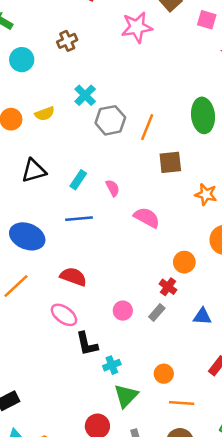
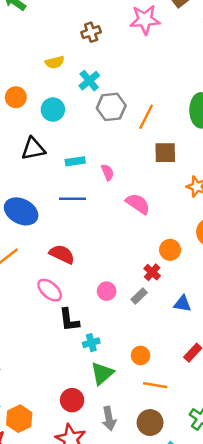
brown cross: (67, 41) -> (91, 32), moved
cyan circle: (22, 60) -> (53, 110), moved
yellow semicircle: (45, 114) -> (55, 62), moved
cyan rectangle: (78, 180) -> (75, 161), turned 42

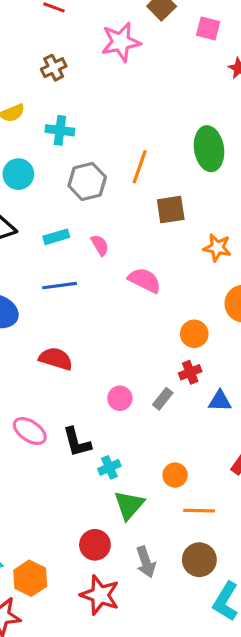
cyan cross: (89, 81) -> (60, 130), turned -35
gray hexagon: (111, 107) -> (87, 181), moved
red cross: (152, 272) -> (190, 372), moved, turned 35
pink ellipse: (50, 290) -> (30, 431), moved

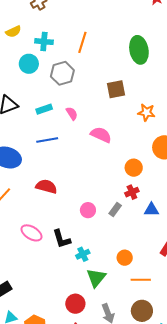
orange line: (140, 167) -> (82, 42), moved
cyan circle: (18, 174) -> (29, 64), moved

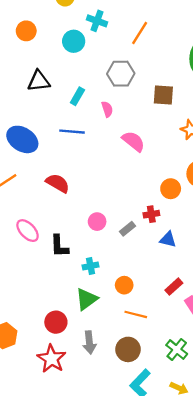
gray hexagon: (62, 73) -> (121, 74), moved
cyan rectangle: (44, 109) -> (77, 96), turned -56
orange circle: (134, 168) -> (171, 189), moved
cyan cross: (83, 254) -> (91, 266), moved

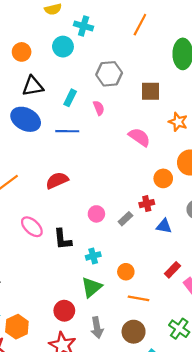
orange circle: (26, 31) -> (22, 52), moved
orange line: (140, 33) -> (140, 25), moved
blue ellipse: (22, 139) -> (26, 119), moved
pink semicircle: (133, 141) -> (139, 137), moved
red semicircle: (58, 183) -> (57, 180), turned -50

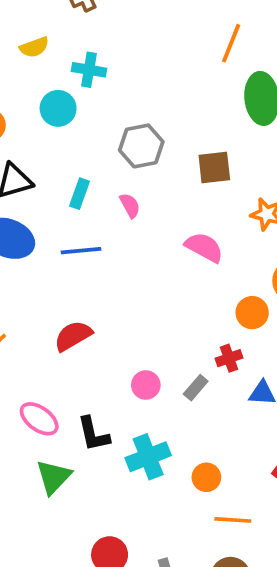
orange line: (140, 25) -> (231, 43), moved
cyan cross: (93, 256) -> (148, 457), size x1.6
green triangle: (91, 287) -> (54, 477), moved

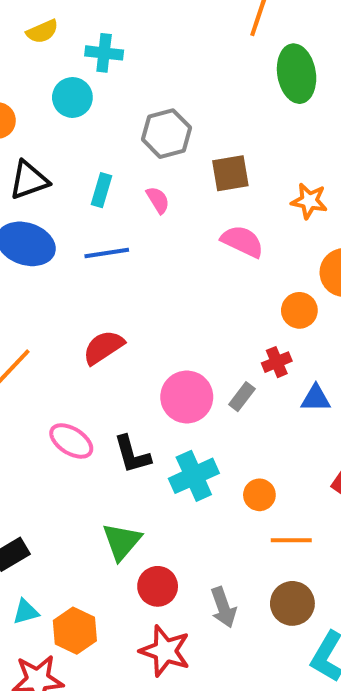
brown square: (214, 167) -> (230, 173), moved
pink circle: (146, 385) -> (187, 397), size x1.6
green triangle: (54, 477) -> (122, 541), moved

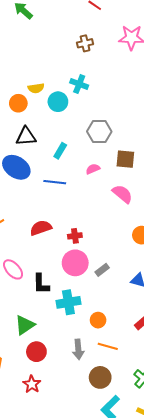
yellow semicircle: (42, 31) -> (36, 88), moved
pink semicircle: (158, 200) -> (93, 169), moved, turned -96
red cross: (277, 362) -> (75, 236), moved
gray arrow: (223, 607) -> (78, 349), moved
red star: (165, 651) -> (32, 384), size x0.7

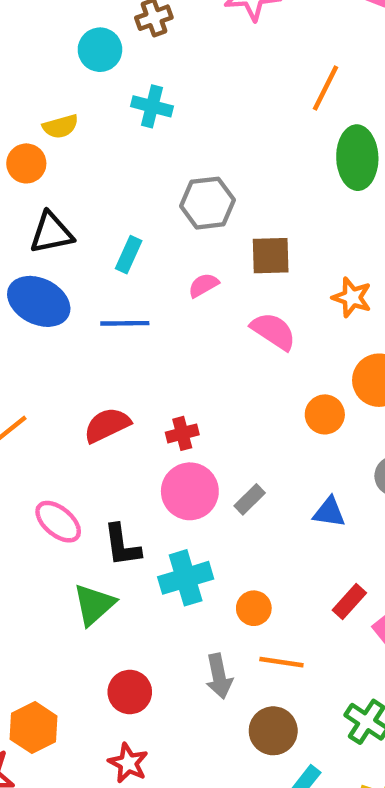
cyan circle: (58, 102) -> (100, 50), moved
green triangle: (25, 325) -> (94, 605), moved

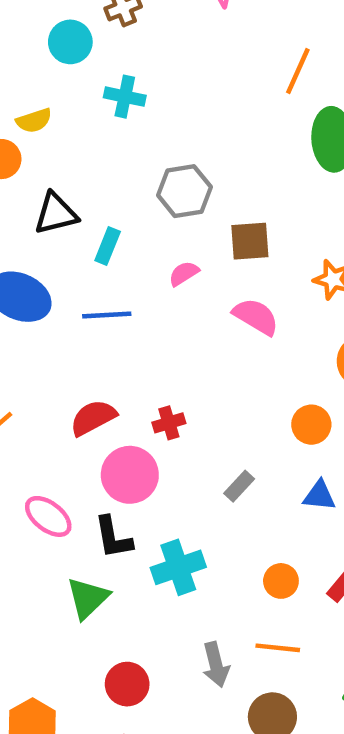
black triangle: (51, 233) -> (56, 214), moved
orange circle: (325, 414) -> (311, 425), moved
pink circle: (190, 491) -> (130, 475), moved
orange circle: (254, 608) -> (281, 581), moved

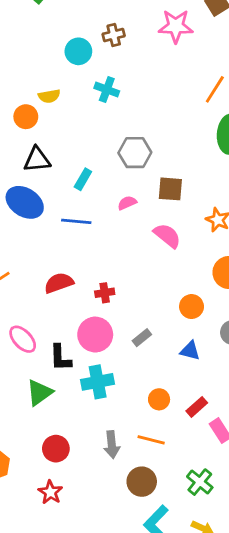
black triangle: (56, 214) -> (37, 160), moved
pink circle: (130, 475) -> (95, 335), moved

